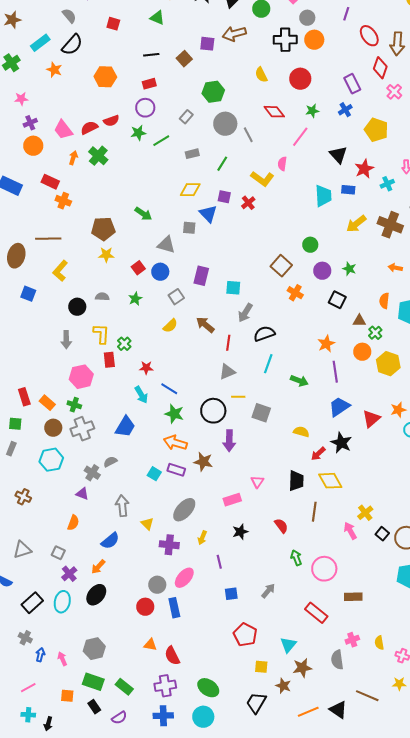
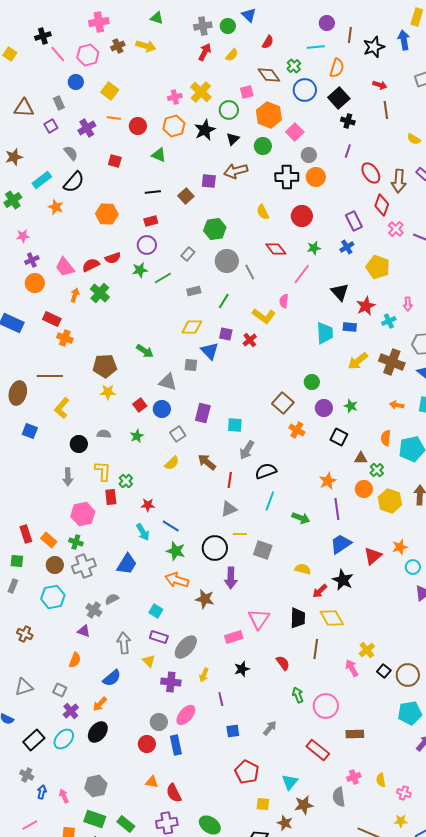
purple rectangle: (176, 470) -> (159, 637), moved
pink triangle: (257, 482) -> (259, 619), size x1.6
cyan ellipse: (62, 602) -> (64, 739), turned 30

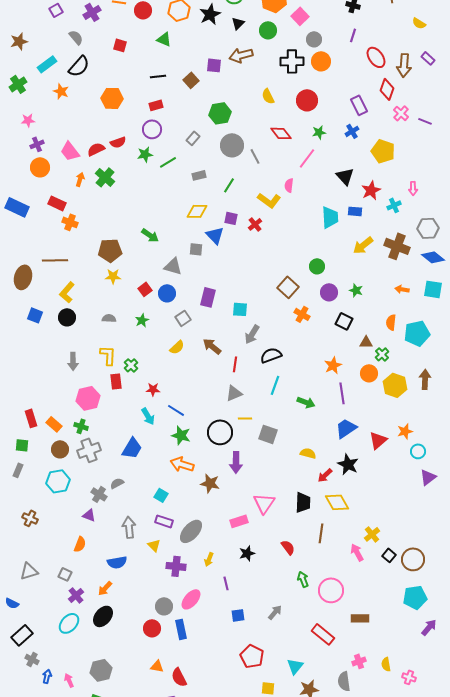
black circle: (79, 444) -> (67, 317), moved
blue semicircle: (112, 678) -> (117, 562), turned 30
black rectangle: (34, 740) -> (22, 635), moved

